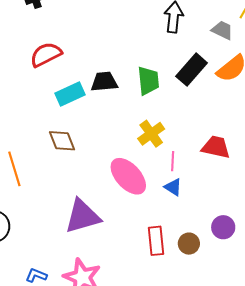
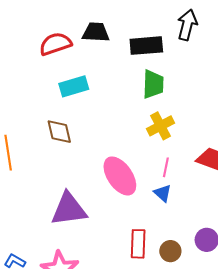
black rectangle: (192, 70) -> (146, 46), moved, turned 36
black trapezoid: (104, 82) -> (96, 32), moved
yellow cross: (151, 134) -> (161, 126), moved

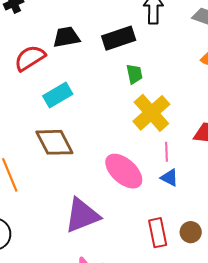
green trapezoid: (153, 84) -> (134, 74), size x0.7
yellow cross: (161, 126) -> (151, 113), size x1.4
brown diamond: (59, 132) -> (54, 142), size x1.4

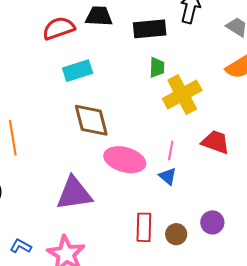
yellow cross: (151, 113) -> (182, 95), moved
brown diamond: (54, 142) -> (91, 120), moved
pink ellipse: (124, 171) -> (125, 160), turned -39

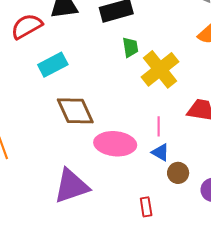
red rectangle: (144, 227) -> (146, 207), size x0.7
brown circle: (176, 234) -> (178, 173), moved

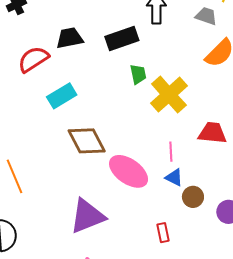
pink ellipse: (115, 144) -> (129, 171), turned 33

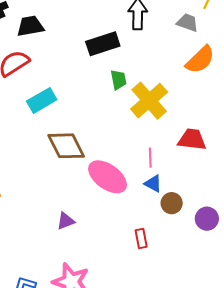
black trapezoid: (70, 38) -> (30, 26), moved
purple triangle: (87, 216) -> (66, 221), size x0.5

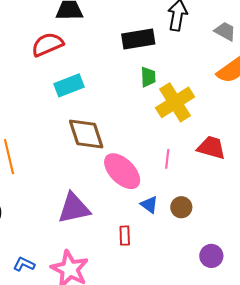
blue triangle: (153, 183) -> (149, 205), moved
purple circle: (207, 219) -> (211, 256), moved
purple triangle: (66, 221) -> (74, 208), size x1.8
red rectangle: (141, 239) -> (125, 236), moved

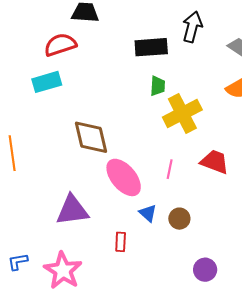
cyan rectangle: (69, 85) -> (47, 82), moved
blue L-shape: (24, 264) -> (18, 262), turned -40

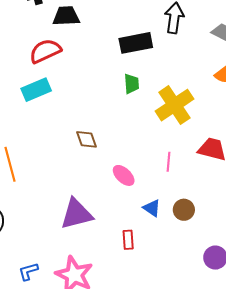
green trapezoid: (158, 86) -> (132, 84), moved
brown diamond: (91, 137) -> (87, 139), size x0.6
pink ellipse: (124, 177) -> (124, 175), size x0.6

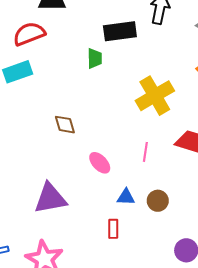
green trapezoid: (132, 84) -> (95, 59), moved
blue triangle: (152, 208) -> (126, 197), turned -36
red rectangle: (128, 240) -> (113, 229), moved

